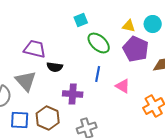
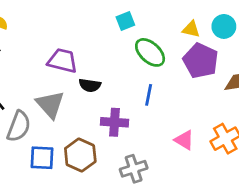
pink triangle: (123, 86) -> (184, 140), moved

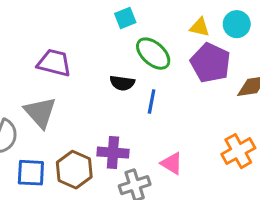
black semicircle: (90, 85) -> (122, 83), moved
purple cross: (114, 122) -> (113, 153), moved
pink triangle: (184, 140) -> (172, 163), moved

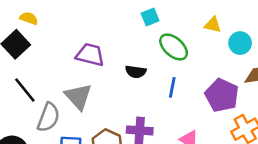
cyan circle: (237, 24) -> (240, 43), moved
purple pentagon: (210, 63) -> (222, 95), moved
black semicircle: (122, 83) -> (136, 72), moved

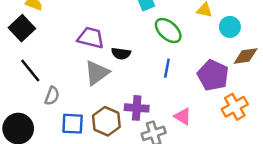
black semicircle: (136, 72) -> (121, 54), moved
gray triangle: (78, 97) -> (97, 73), moved, turned 36
gray semicircle: (48, 117) -> (52, 96), size x0.7

